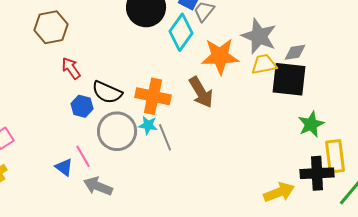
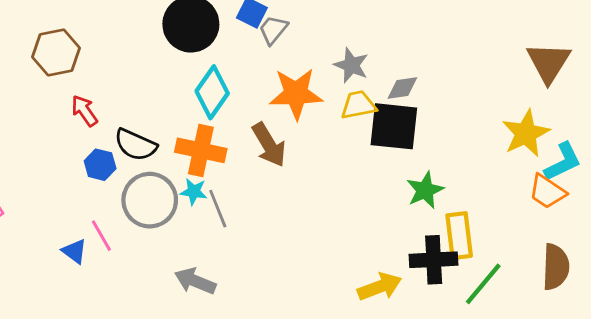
cyan diamond: (181, 32) -> (212, 92), moved
gray star: (259, 36) -> (351, 65), size x0.7
gray arrow: (98, 186) -> (195, 281), moved

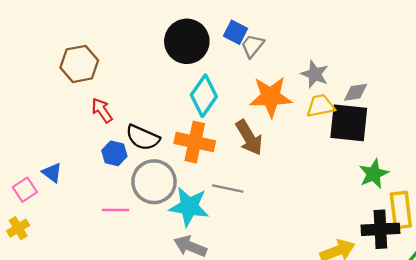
cyan star: (194, 192) -> (189, 207), moved, size x1.8
gray line: (218, 209) -> (228, 189), moved, turned -56
pink line: (101, 236) -> (115, 210), turned -60
blue triangle: (74, 251) -> (52, 173), moved

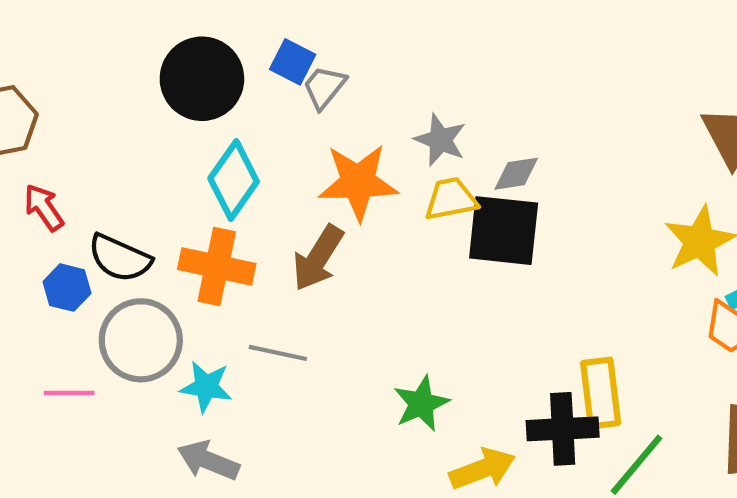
brown arrow: (249, 138) -> (318, 258), turned 63
green star: (374, 174) -> (421, 404), moved
cyan star: (189, 207) -> (206, 387), size x0.7

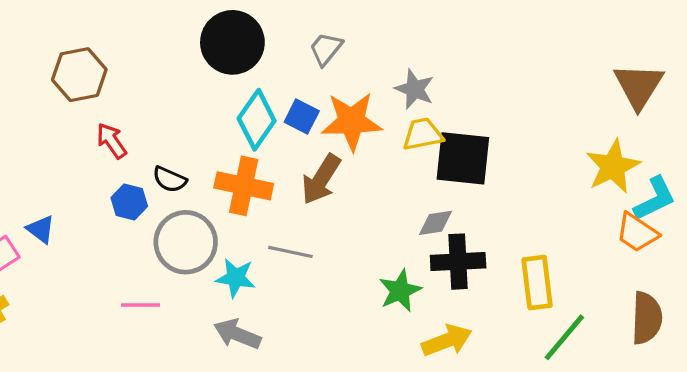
blue square: (293, 62) -> (302, 117), moved
gray diamond: (516, 174) -> (436, 223), moved
black semicircle: (120, 258) -> (170, 179), size x0.7
pink line: (69, 393) -> (141, 305), moved
black cross: (563, 429) -> (458, 262), moved

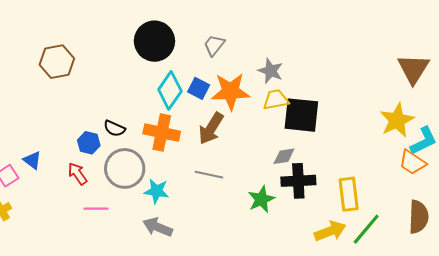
red arrow: (112, 141) -> (77, 174), moved
gray line: (290, 252) -> (209, 175), moved
yellow arrow: (447, 341) -> (330, 231), moved

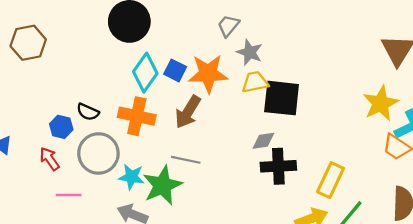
gray trapezoid: (214, 45) -> (228, 26), moved
yellow rectangle: (349, 194) -> (331, 180), turned 32
green star: (261, 199) -> (162, 185), moved, size x1.4

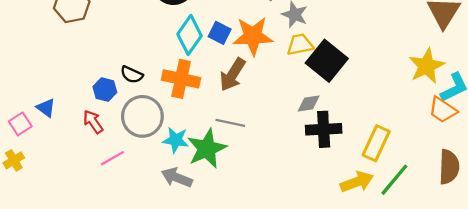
black square: (282, 98) -> (327, 61), turned 33
pink line: (69, 195) -> (112, 158), turned -30

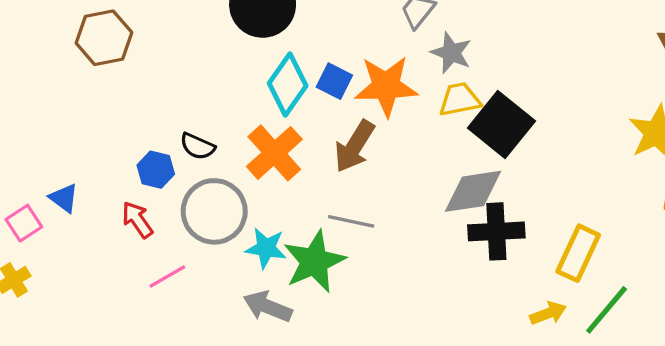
orange cross: (181, 79) -> (274, 153), turned 36
gray diamond: (309, 104) -> (473, 191), size x1.6
yellow arrow: (357, 182) -> (548, 313), size x0.7

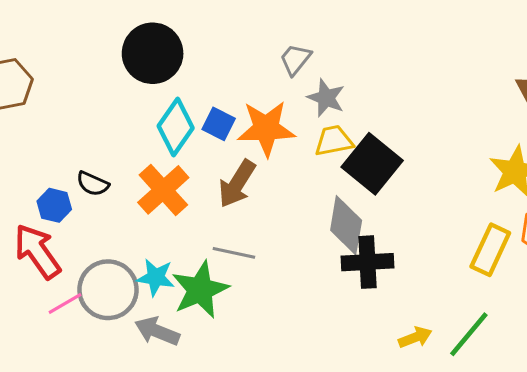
gray diamond: (473, 191) -> (346, 225), turned -72
gray circle: (214, 211) -> (108, 290), moved
red arrow: (137, 220) -> (37, 251), size x1.6
yellow rectangle: (578, 253) -> (490, 250), moved

